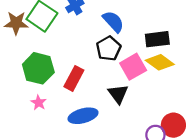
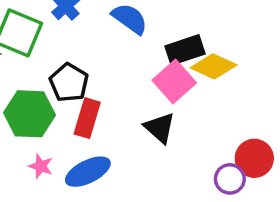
black rectangle: (157, 39) -> (185, 50), moved
black pentagon: (109, 48) -> (69, 83), moved
blue ellipse: (83, 116) -> (88, 172), moved

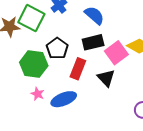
black rectangle: (185, 50) -> (93, 42), moved
red rectangle: (87, 118) -> (78, 69), moved

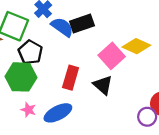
blue semicircle: (94, 15) -> (62, 27), moved
black rectangle: (93, 42) -> (82, 24), moved
black pentagon: (57, 48) -> (30, 52), moved

